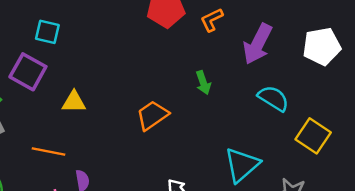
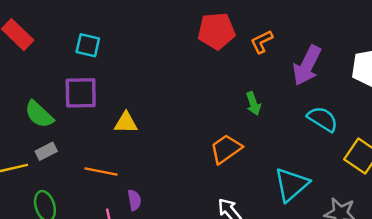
cyan square: (47, 32) -> (88, 45), moved
purple square: (28, 72) -> (81, 93), turned -30
orange trapezoid: (152, 115) -> (226, 149), moved

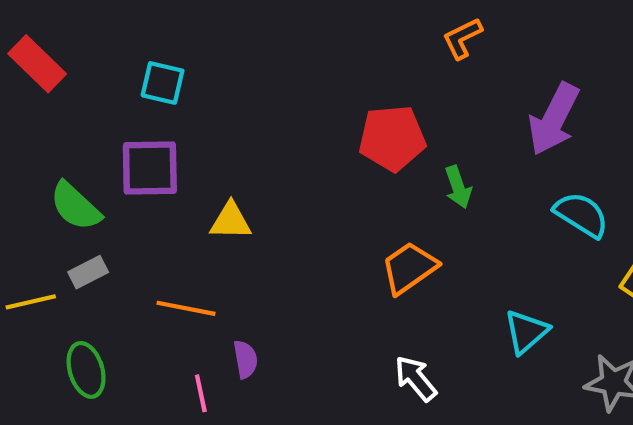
red pentagon: (216, 31) -> (392, 138), moved
orange L-shape: (262, 42) -> (462, 38), moved
cyan triangle: (292, 185) -> (526, 332), size x0.7

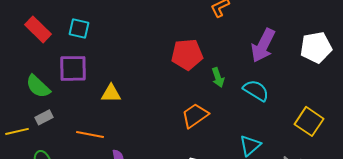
red rectangle: (37, 64) -> (38, 29), moved
cyan semicircle: (581, 215) -> (256, 90), moved

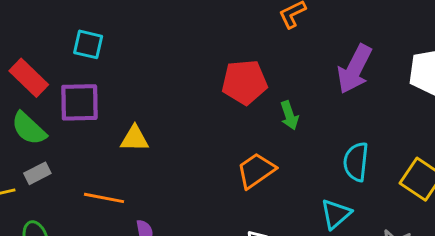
red rectangle: (38, 29) -> (29, 78), moved
cyan semicircle: (256, 90) -> (356, 162), moved, turned -116

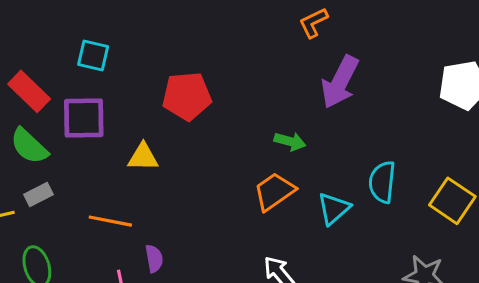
purple arrow: (355, 69) -> (340, 82), moved
red pentagon: (245, 82) -> (187, 96), moved
green arrow: (289, 115) -> (290, 141), moved, turned -56
cyan triangle: (336, 214) -> (334, 209), moved

